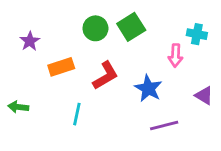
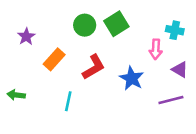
orange rectangle: (61, 67) -> (54, 59), turned -30
purple triangle: (204, 96) -> (180, 70), moved
purple line: (164, 126) -> (171, 100), moved

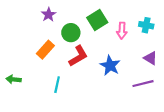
green circle: (85, 25) -> (71, 33), moved
purple star: (26, 37) -> (49, 15), moved
pink arrow: (156, 49) -> (122, 31), moved

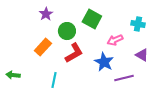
green square: (97, 20) -> (92, 19), turned -30
pink arrow: (122, 31) -> (115, 40), moved, turned 63
purple line: (143, 84) -> (124, 78), moved

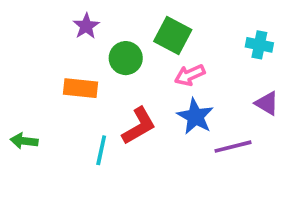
pink arrow: (115, 40) -> (190, 75), moved
orange rectangle: (43, 47) -> (81, 88), turned 54
red L-shape: (74, 53) -> (139, 126), moved

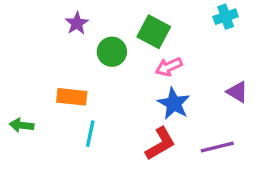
cyan cross: (259, 45) -> (226, 17), moved, turned -30
orange rectangle: (81, 88) -> (72, 97), moved
red L-shape: (139, 126) -> (160, 144), moved
purple line: (233, 147) -> (217, 147), moved

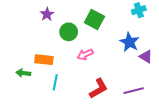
pink arrow: (169, 67) -> (85, 54), moved
blue star: (174, 104) -> (129, 42), moved
green arrow: (22, 125) -> (23, 73), moved

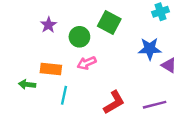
purple star: (47, 14) -> (48, 25), moved
blue star: (129, 42) -> (150, 49), turned -30
pink arrow: (85, 54) -> (87, 63), moved

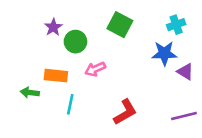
cyan cross: (161, 12) -> (176, 25), moved
green circle: (79, 37) -> (75, 42), moved
purple line: (155, 105) -> (184, 116), moved

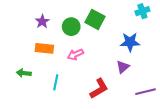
cyan cross: (176, 25) -> (142, 11), moved
green circle: (75, 42) -> (71, 27), moved
purple triangle: (185, 72) -> (123, 67), moved, turned 48
orange rectangle: (56, 76) -> (44, 48), moved

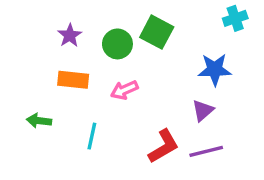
purple line: (146, 92) -> (206, 151), moved

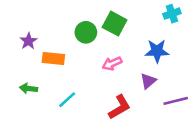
purple star: (70, 35) -> (28, 41), moved
pink arrow: (124, 90) -> (112, 64), moved
cyan line: (92, 136) -> (67, 100), turned 36
purple line: (206, 151) -> (176, 101), moved

